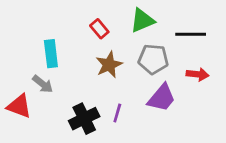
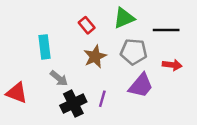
gray arrow: (43, 84) -> (59, 78), moved

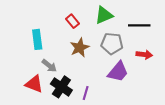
red triangle: (17, 93) -> (34, 84), moved
purple line: (102, 99) -> (86, 93), moved
black cross: (73, 104) -> (61, 87), turned -30

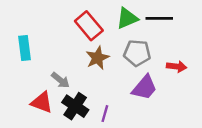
red rectangle: (73, 21) -> (89, 26), size x1.6
black line: (139, 25) -> (159, 18), moved
cyan rectangle: (37, 39) -> (24, 48), moved

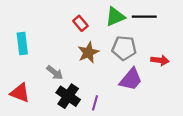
red rectangle: (89, 26) -> (80, 23), size x0.6
red triangle: (42, 102) -> (20, 93), moved

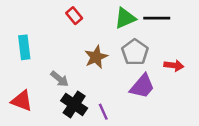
red rectangle: (80, 23) -> (74, 16), moved
gray pentagon: (124, 48) -> (135, 52), turned 30
purple line: (95, 103) -> (103, 112), turned -40

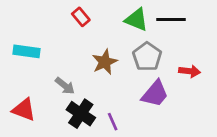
green triangle: (125, 18) -> (137, 20), turned 45
cyan rectangle: (24, 47) -> (27, 51), turned -75

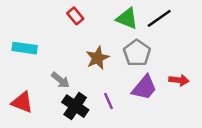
black line: (171, 20) -> (159, 18), turned -35
red arrow: (190, 71) -> (179, 80), moved
purple line: (113, 122) -> (109, 101), moved

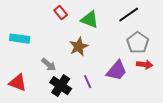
green triangle: (127, 18) -> (90, 20), moved
gray pentagon: (137, 53) -> (138, 43), moved

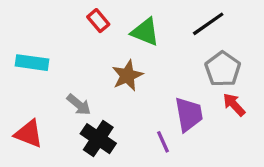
red arrow: (145, 65) -> (234, 105), turned -140
purple trapezoid: (117, 71) -> (189, 114), turned -50
purple line: (88, 82) -> (163, 142), moved

